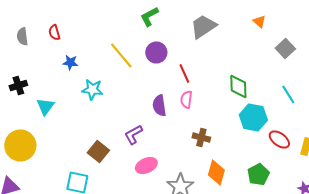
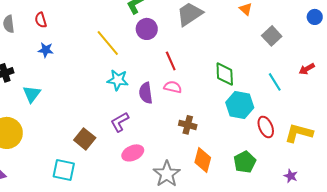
purple circle: (156, 52) -> (147, 29), moved
blue star: (70, 62) -> (46, 50), moved
cyan star: (92, 90) -> (118, 80), moved
pink semicircle: (186, 100) -> (173, 87), turned 96
red ellipse: (279, 140) -> (266, 127), turned 30

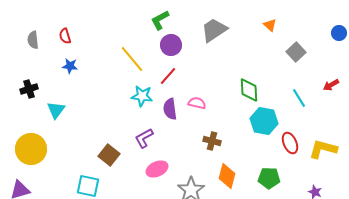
red line: (171, 61) -> (168, 76), moved, turned 66
green pentagon: (245, 162) -> (269, 178), turned 30

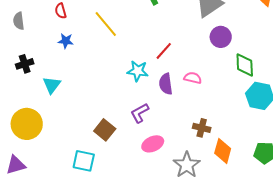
gray semicircle: (33, 40) -> (19, 21), moved
purple circle: (171, 45) -> (221, 37), moved
yellow line: (132, 59) -> (106, 24), moved
brown cross: (212, 141) -> (202, 128), moved

